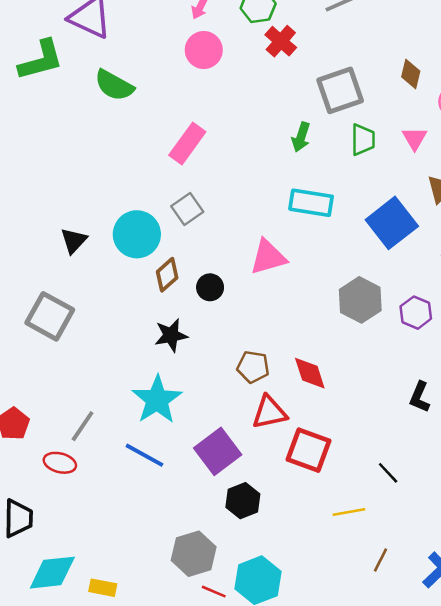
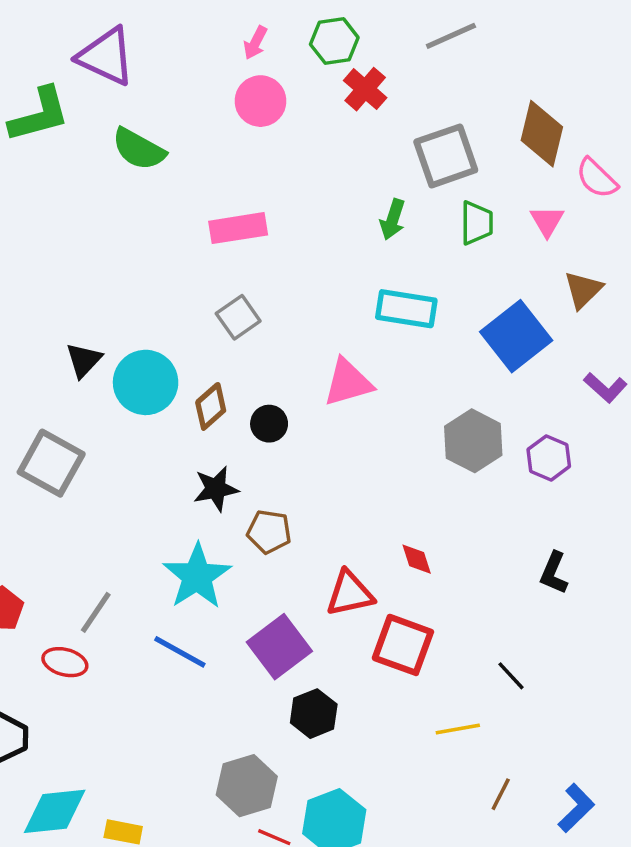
brown diamond: (411, 74) -> (542, 134), size x1.6
pink rectangle: (187, 143) -> (238, 228), turned 45
cyan circle: (137, 234) -> (146, 382), moved
brown pentagon: (253, 367) -> (269, 532), moved
red diamond: (310, 373) -> (417, 559), moved, size x0.7

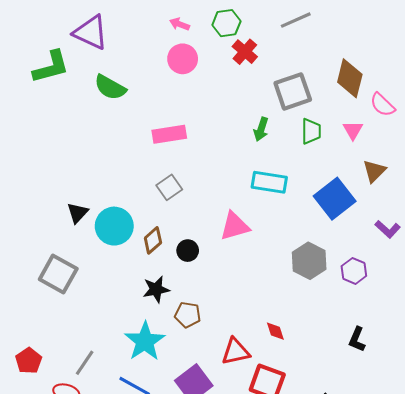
pink arrow: (255, 43) -> (180, 24), turned 84

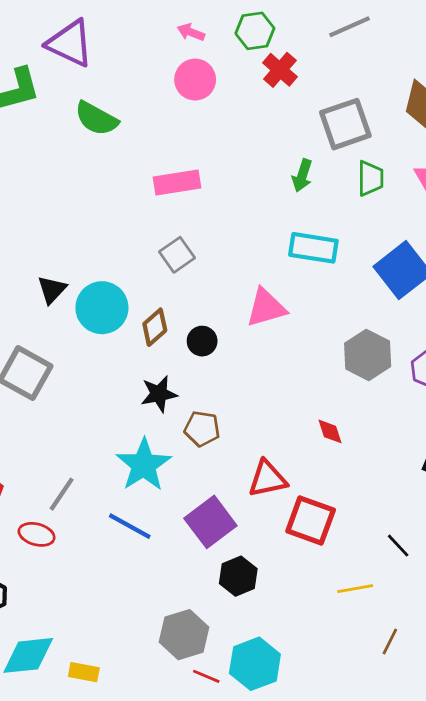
red diamond: (275, 331) -> (330, 431), moved

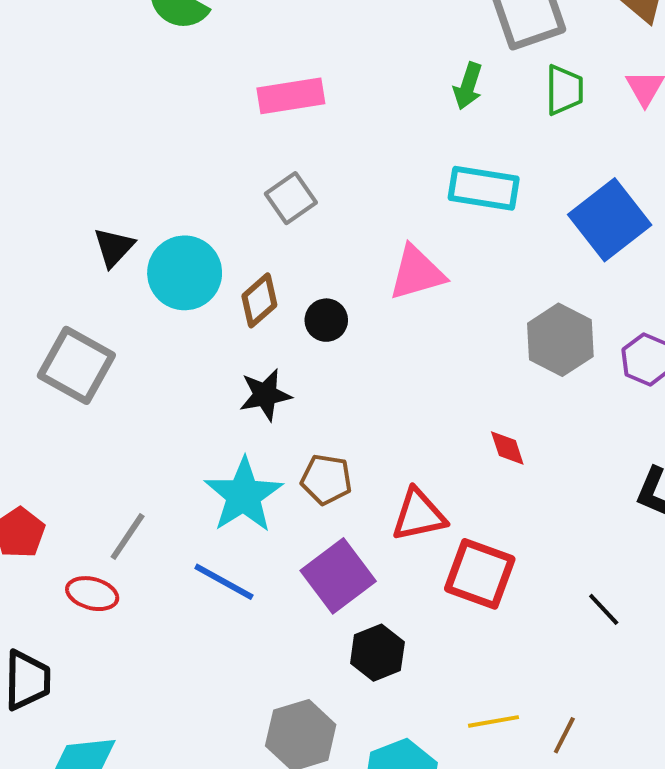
brown pentagon: (202, 429) -> (326, 479), moved
yellow line: (355, 589) -> (493, 721), moved
brown line: (390, 642) -> (564, 735), moved

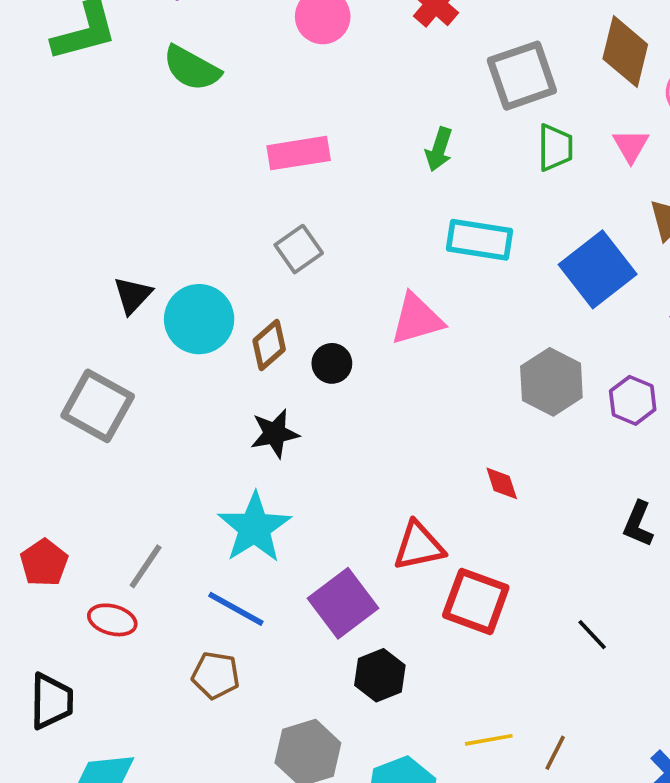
green arrow: (468, 86) -> (439, 149), moved
brown pentagon: (326, 479) -> (216, 675), moved

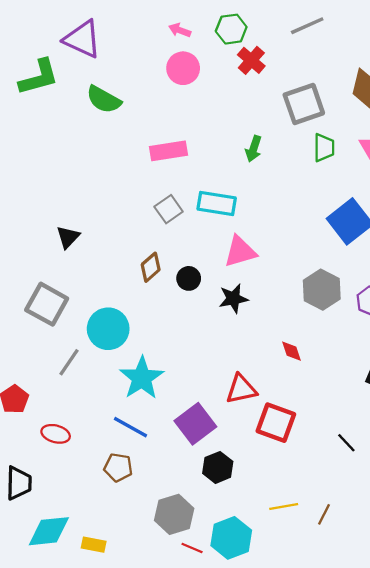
cyan rectangle: (480, 240) -> (217, 204), moved
cyan circle: (199, 319) -> (108, 329), moved
black star: (275, 434) -> (233, 299), moved
gray line: (146, 566) -> (69, 362), moved

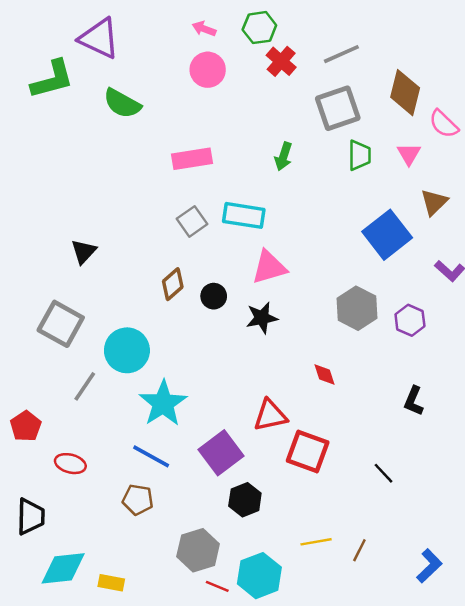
gray line: (307, 26) -> (341, 54), moved

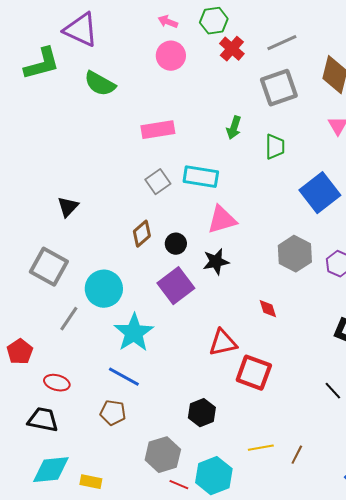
green trapezoid: (359, 155) -> (275, 147), moved
purple square: (221, 453) -> (176, 286), moved
black line: (383, 473) -> (333, 391), moved
black trapezoid: (31, 517) -> (43, 420), moved, turned -80

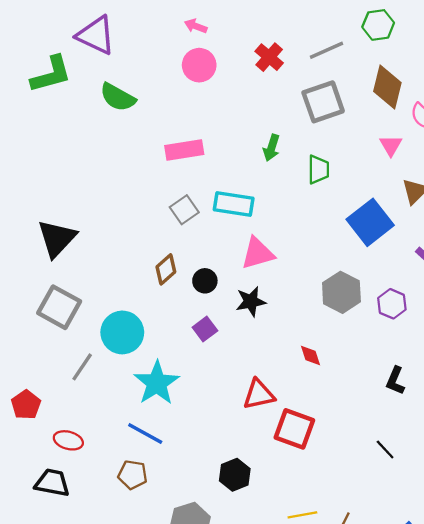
green hexagon: (214, 21) -> (378, 25), moved
black triangle: (68, 207) -> (57, 238), moved, size x1.6
purple square: (176, 286) -> (205, 329), size x0.6

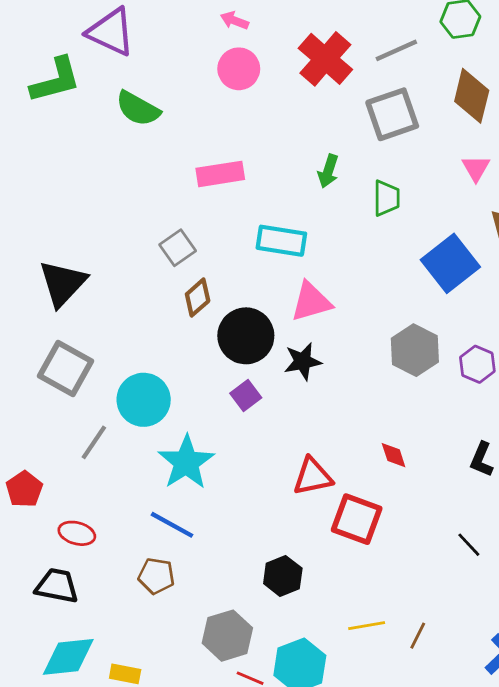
red cross: (269, 57) -> (325, 59), size x1.5
gray square: (184, 210) -> (178, 248), moved
brown diamond: (166, 269) -> (198, 298), moved
black circle: (205, 281) -> (246, 336), size x1.8
red diamond: (310, 355) -> (394, 455), moved

